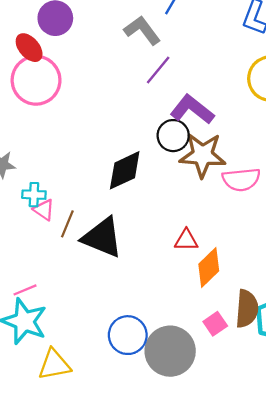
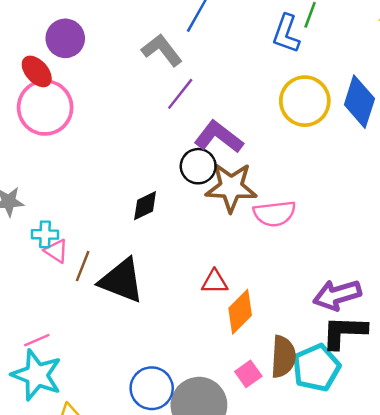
black diamond: (125, 170) -> (145, 206), size x0.7

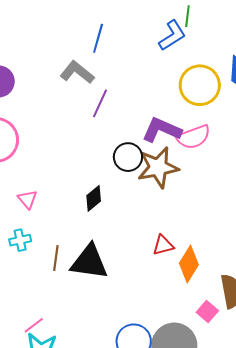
blue L-shape: (286, 34) -> (172, 36), turned -128
purple L-shape: (219, 137) -> (162, 130), moved
pink semicircle: (274, 214) -> (193, 137), moved
pink triangle: (56, 251) -> (27, 199), moved, turned 30

